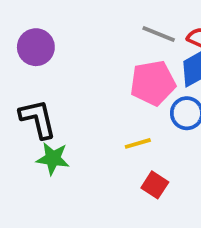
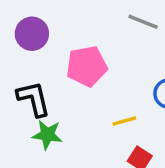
pink pentagon: (153, 83) -> (87, 66), moved

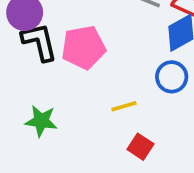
black L-shape: (34, 99) -> (39, 42), moved

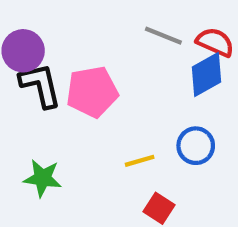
blue circle: (172, 77) -> (196, 146), moved

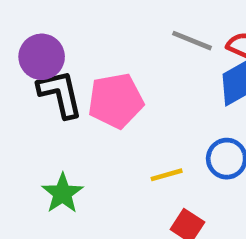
green star: (43, 178) -> (62, 193), turned 30

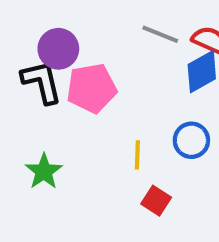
purple circle: (42, 57) -> (58, 49), moved
yellow line: (167, 175) -> (137, 155), turned -72

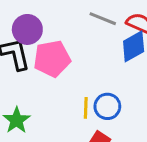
blue circle: (191, 140) -> (107, 106), moved

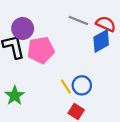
yellow line: (86, 108) -> (66, 87), turned -35

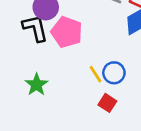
pink pentagon: (41, 50) -> (67, 32), turned 30

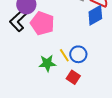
black L-shape: (35, 28) -> (18, 20), turned -120
green star: (37, 85) -> (47, 63), moved, turned 30

